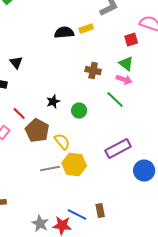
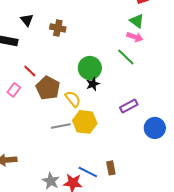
brown cross: (93, 71) -> (58, 28), moved
black star: (53, 102) -> (93, 84), moved
green circle: (79, 111) -> (90, 68), size x1.5
purple rectangle: (118, 149) -> (129, 106), size x0.7

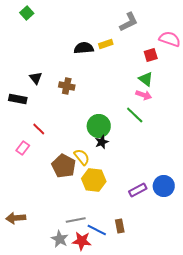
brown pentagon: (48, 88) -> (64, 166), moved
purple rectangle: (129, 106) -> (138, 190), moved
gray line: (61, 126) -> (76, 220), moved

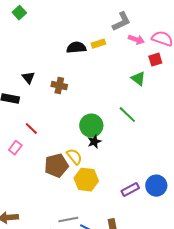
red square: (151, 55) -> (155, 60), moved
pink arrow: (144, 95) -> (136, 40), moved
brown pentagon: (64, 166) -> (56, 166), turned 30

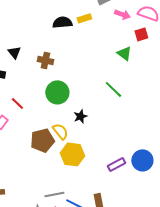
green circle: (91, 126) -> (57, 92), moved

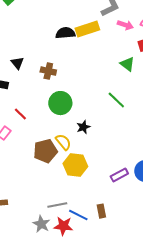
yellow rectangle: (84, 18) -> (87, 29), size x1.6

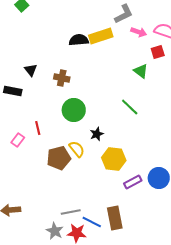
red line: (20, 114) -> (38, 128), moved, turned 32
yellow hexagon: (75, 165) -> (114, 159), moved
brown rectangle: (101, 211) -> (115, 218), size x1.6

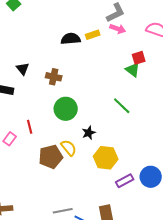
pink arrow: (139, 32) -> (118, 29), moved
yellow rectangle: (101, 36) -> (93, 35), size x0.6
red square: (158, 52) -> (139, 58), moved

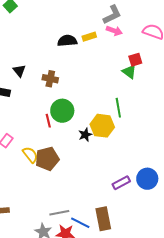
green line: (122, 106) -> (118, 108), turned 36
red line: (30, 127) -> (48, 121), moved
yellow semicircle: (69, 148) -> (30, 155), moved
yellow hexagon: (106, 158) -> (102, 126), moved

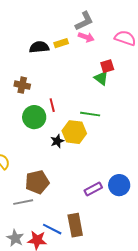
green line: (118, 108) -> (90, 114), turned -72
red line: (48, 121) -> (52, 105), moved
brown pentagon: (47, 159) -> (37, 182), moved
gray line: (59, 213) -> (23, 202), moved

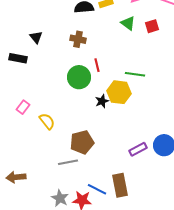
green triangle: (101, 78) -> (128, 23), moved
brown cross: (22, 85) -> (78, 39), moved

